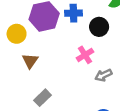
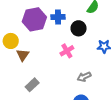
yellow circle: (17, 34) -> (11, 41), moved
gray arrow: (103, 75) -> (84, 77), moved

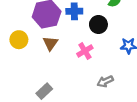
brown triangle: (23, 55) -> (50, 43), moved

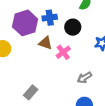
brown triangle: (50, 43) -> (45, 43), moved, turned -40

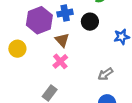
brown triangle: (45, 43) -> (62, 40), turned 32
pink cross: (63, 52) -> (60, 61), moved

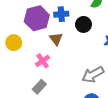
pink cross: (60, 61) -> (43, 61), moved
gray arrow: (105, 74) -> (93, 75), size x1.5

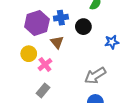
yellow circle: (14, 43) -> (29, 54), moved

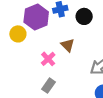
brown triangle: (57, 42) -> (68, 45), moved
yellow circle: (29, 54) -> (18, 34), moved

